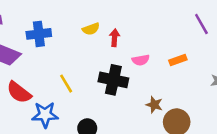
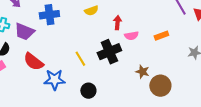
red arrow: (115, 38) -> (117, 23), moved
black cross: (113, 80) -> (109, 52), turned -35
yellow line: (66, 84) -> (80, 59), moved

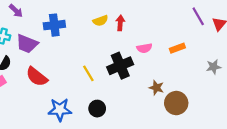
red arrow: (117, 23) -> (120, 23), moved
blue star: (54, 80) -> (60, 110), moved

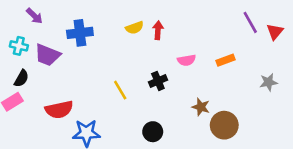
black cross: (120, 66) -> (158, 81), size x0.6
red semicircle: (37, 77) -> (59, 110), moved, turned -50
black circle: (97, 109) -> (153, 132), moved

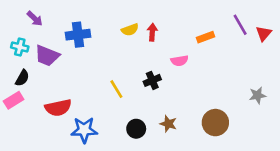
orange rectangle: (226, 60) -> (205, 37), moved
gray star: (268, 82) -> (257, 95), moved
brown star: (201, 107) -> (168, 124), moved
black circle: (153, 132) -> (136, 129), moved

